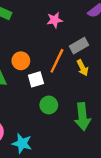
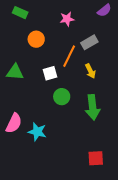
orange circle: (21, 61) -> (36, 39), moved
yellow arrow: (83, 68) -> (90, 71), moved

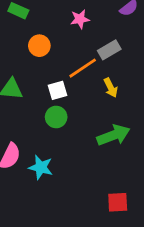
orange line: (69, 56) -> (83, 68), turned 30
green circle: (62, 97) -> (56, 117), moved
green arrow: (93, 107) -> (113, 135), turned -105

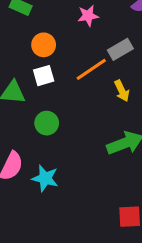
white square: (58, 90) -> (44, 76), moved
green circle: (56, 117) -> (47, 123), moved

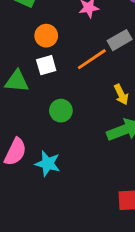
yellow arrow: (122, 91) -> (121, 94), moved
green circle: (47, 123) -> (61, 111), moved

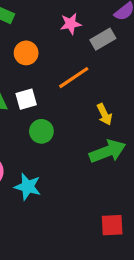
gray rectangle: (120, 40) -> (103, 39), moved
white square: (46, 65) -> (26, 99), moved

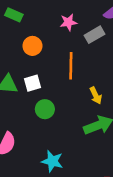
orange line: (74, 78) -> (71, 66), turned -55
cyan star: (28, 187) -> (52, 161), moved

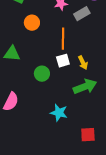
white square: (32, 83) -> (63, 61), moved
cyan star: (52, 161) -> (59, 113), moved

